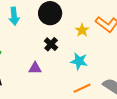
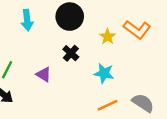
purple triangle: (35, 68) -> (44, 74), moved, turned 32

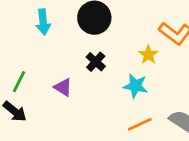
yellow star: (108, 37) -> (148, 55), moved

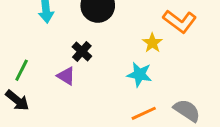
black cross: (96, 62) -> (82, 51), moved

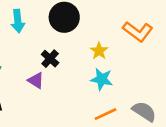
yellow star: (152, 43) -> (99, 51), moved

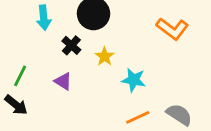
yellow star: (99, 51) -> (105, 56), moved
black cross: (50, 59) -> (71, 45), moved

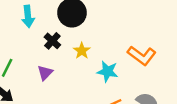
orange L-shape: (172, 29) -> (142, 56), moved
purple triangle: (63, 81) -> (45, 73), turned 42

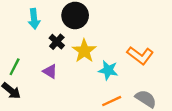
yellow star: (82, 51) -> (84, 51), size x1.5
purple triangle: (45, 73) -> (50, 71), turned -42

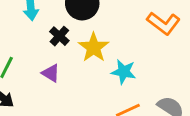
orange L-shape: (140, 55) -> (164, 23), moved

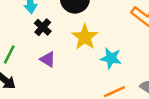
black cross: (59, 36) -> (43, 27), moved

